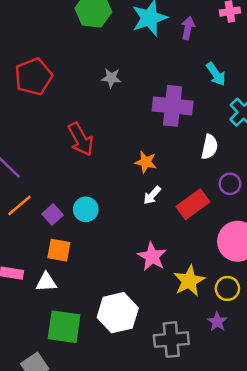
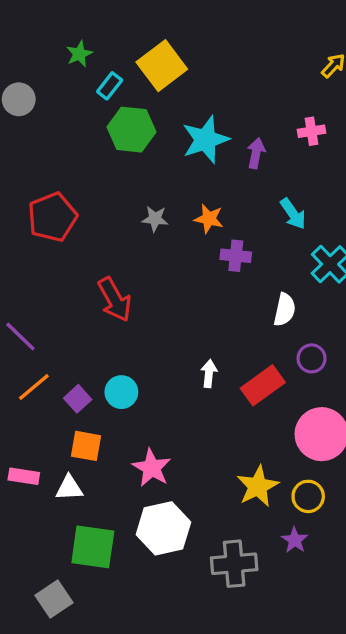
purple cross: (173, 106) -> (236, 256), size x0.6
orange star: (146, 162) -> (209, 219), moved
white arrow: (152, 195) -> (209, 374), turned 144
pink star: (152, 257) -> (152, 468), moved

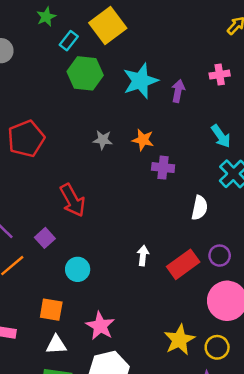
cyan arrow: (293, 214) -> (221, 136), moved
purple circle: (312, 358) -> (220, 256), moved
purple square: (78, 399) -> (45, 238), moved
white triangle: (69, 488) -> (56, 345), moved

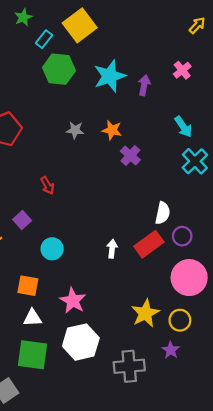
pink cross: (220, 75) -> (182, 70), turned -30
purple cross: (163, 168) -> (130, 155), turned 36
red arrow: (73, 200) -> (47, 185), size x0.6
white semicircle: (199, 208) -> (163, 213), moved
white arrow: (143, 256) -> (112, 249), moved

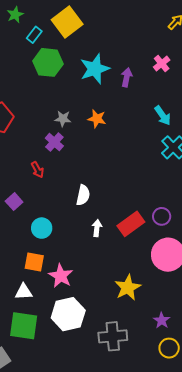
purple cross: (130, 155) -> (54, 142), moved
white semicircle: (163, 213) -> (83, 195), moved
orange square: (28, 286) -> (34, 262), moved
yellow circle: (180, 320) -> (169, 348), moved
purple star: (171, 350) -> (162, 320), moved

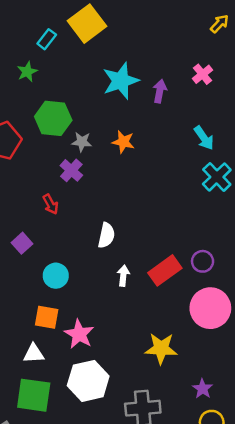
green star: (15, 15) -> (27, 72), moved
green hexagon: (48, 62) -> (53, 118), moved
yellow star: (128, 288) -> (161, 348), turned 30

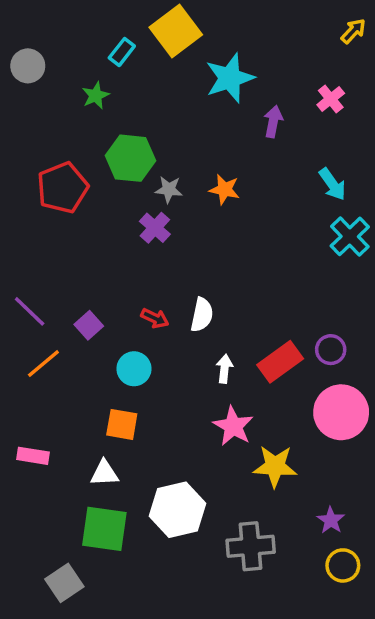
cyan star: (121, 81) -> (230, 78), moved
red arrow: (51, 204) -> (155, 318), moved, turned -36
pink star: (79, 334) -> (233, 426), moved

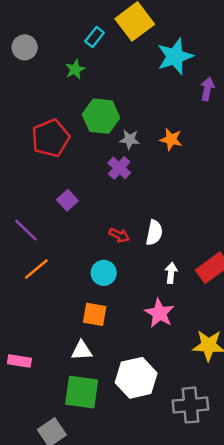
purple square: (89, 325) -> (67, 200), moved
pink star: (233, 426) -> (159, 313), moved
pink rectangle: (33, 456) -> (19, 361), moved

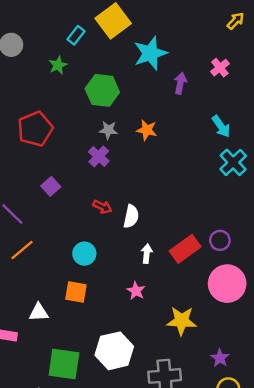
green hexagon: (101, 116) -> (102, 90), moved
red arrow: (119, 235) -> (102, 207), moved
pink star: (159, 313) -> (136, 291), size x0.7
white triangle: (82, 351) -> (39, 312), moved

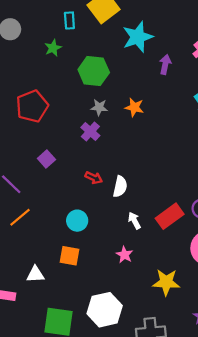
cyan rectangle: (76, 35) -> (69, 20), turned -42
white arrow: (147, 254) -> (134, 221), turned -35

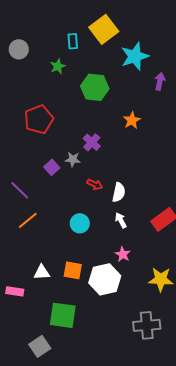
gray star: (99, 107) -> (73, 159), moved
orange star: (134, 107) -> (132, 120), turned 30
white arrow: (134, 221) -> (121, 220), moved
orange square: (69, 256) -> (73, 270), moved
white hexagon: (105, 310) -> (105, 279), moved

